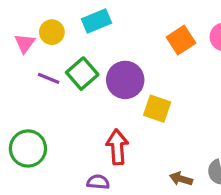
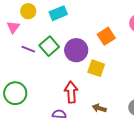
yellow circle: (52, 32) -> (28, 11), moved
orange square: (181, 40) -> (106, 36), moved
brown arrow: (181, 179) -> (99, 108), moved

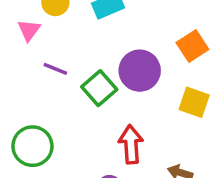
green square: (49, 46) -> (99, 88), moved
yellow square: (96, 68) -> (194, 102), moved

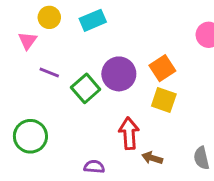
orange square: (192, 46) -> (162, 68), moved
red arrow: (131, 144) -> (129, 133), moved

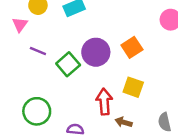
yellow square: (164, 100) -> (133, 87), moved
green circle: (30, 136) -> (37, 111), moved

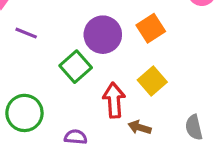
green square: (68, 64) -> (76, 67), moved
yellow square: (133, 87) -> (152, 81), turned 30

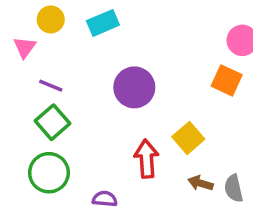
orange square: (151, 28) -> (227, 80), moved, turned -32
green square: (76, 67) -> (52, 122), moved
brown arrow: (140, 127) -> (200, 183), moved

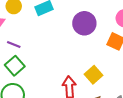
purple circle: (134, 87) -> (84, 23), moved

